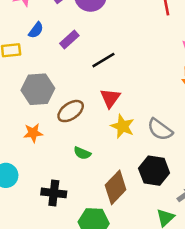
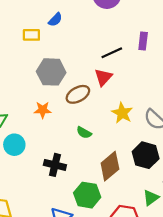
purple rectangle: (69, 39) -> (143, 41), moved, turned -48
red triangle: (110, 98) -> (103, 77), moved

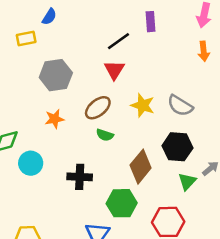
brown ellipse: (78, 94) -> (98, 108), moved
green triangle: (151, 198) -> (187, 182), moved

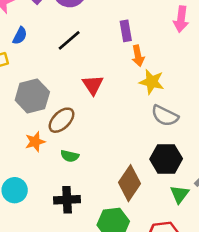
black line: (119, 41) -> (69, 40), moved
orange arrow: (204, 51) -> (138, 56), moved
yellow star: (143, 105) -> (152, 82), moved
brown ellipse: (98, 108) -> (61, 120), moved
green semicircle: (105, 135) -> (70, 156), moved

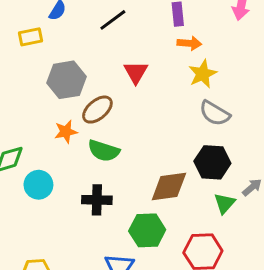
orange arrow: (138, 56) -> (189, 43), turned -78
yellow star: (152, 82) -> (203, 74), turned 30
green semicircle: (70, 156) -> (104, 151), size x1.5
brown diamond: (129, 183) -> (169, 186), turned 44

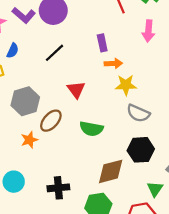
yellow star: (203, 74) -> (126, 85), turned 30
green semicircle: (104, 151) -> (91, 129), moved
green triangle: (225, 203) -> (155, 189), moved

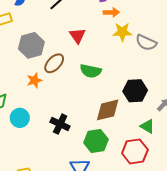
gray semicircle: (138, 113) -> (146, 43), moved
black cross: (58, 188) -> (60, 124), turned 30
green triangle: (155, 189) -> (147, 126), turned -35

